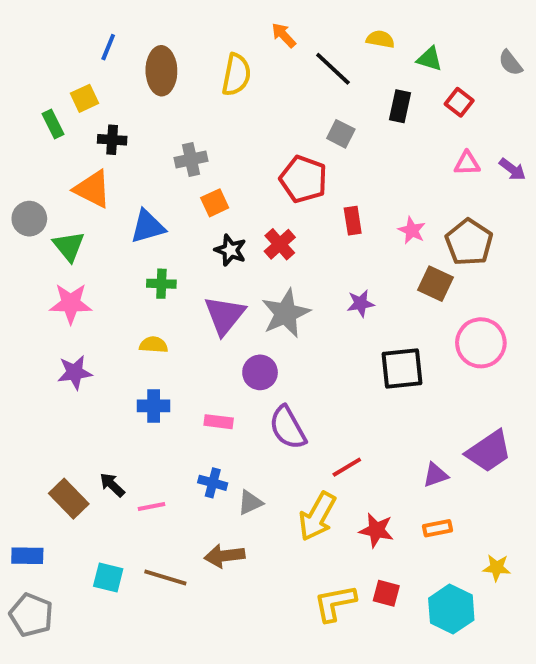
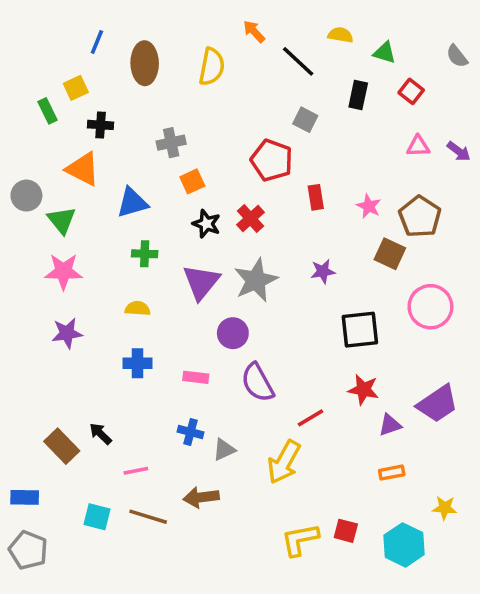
pink line: (152, 507) -> (136, 471), moved
red star: (376, 530) -> (363, 390), moved

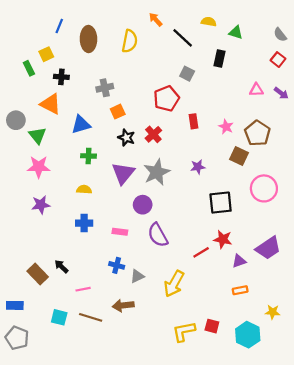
red square: (411, 91) -> (278, 60), moved
red pentagon: (272, 160) -> (166, 99), turned 30
red line: (310, 418) -> (201, 252), moved

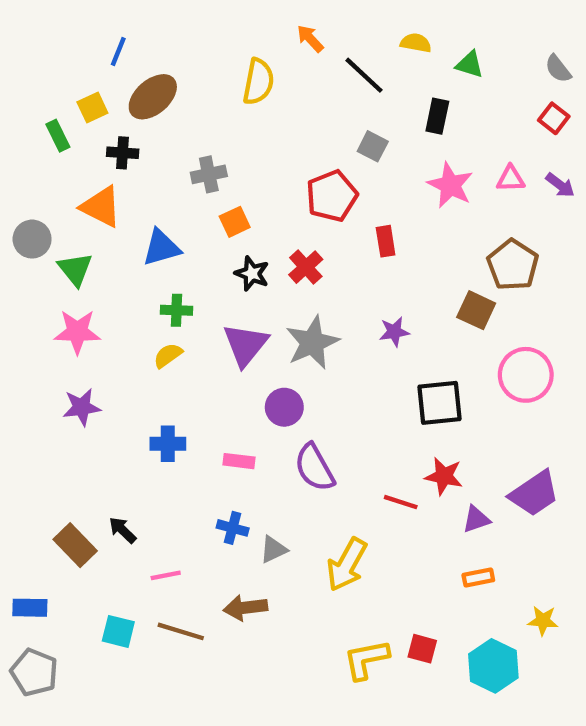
brown ellipse: (88, 39) -> (153, 97), moved, turned 50
pink star: (226, 127) -> (450, 185), moved, size x1.5
yellow semicircle: (84, 190) -> (168, 355), moved, turned -40
red line: (201, 252) -> (401, 502), turned 49

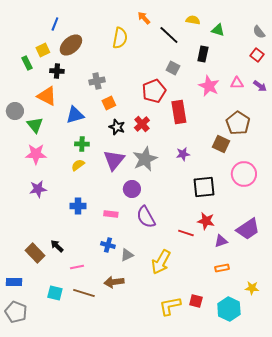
red rectangle: (386, 241) -> (179, 112), size x1.6

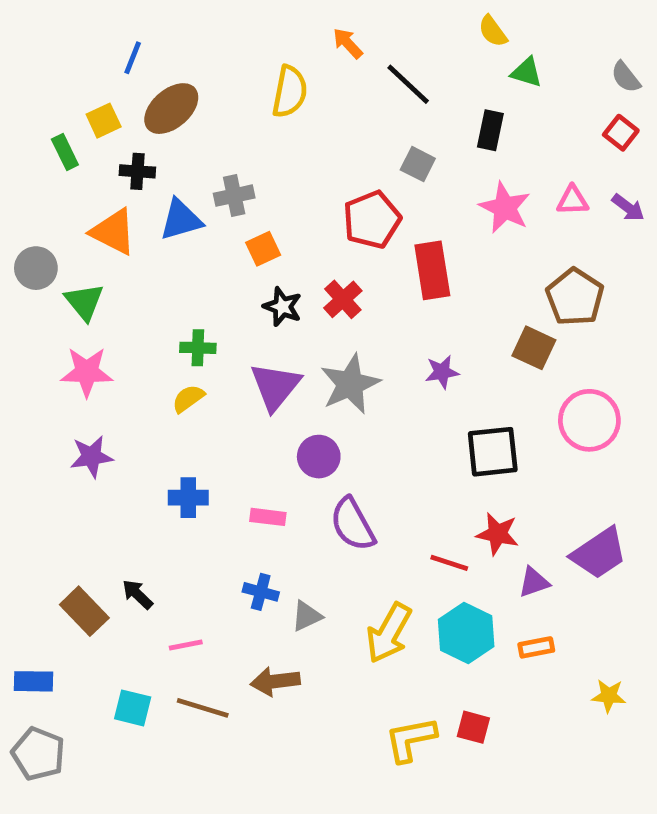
yellow semicircle: (193, 20) -> (493, 31), moved, turned -136
blue triangle: (75, 115) -> (181, 220), moved
cyan hexagon: (229, 309) -> (466, 633), moved

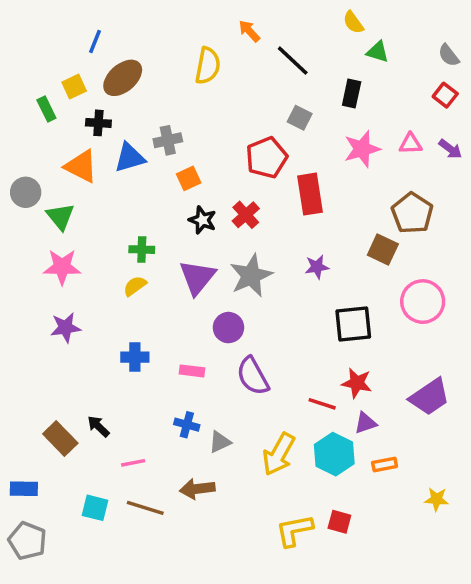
pink star: (505, 208) -> (362, 149), turned 30
purple triangle: (534, 582) -> (365, 423), moved

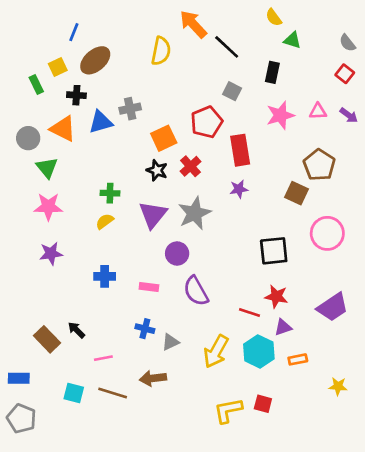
orange arrow: (249, 31) -> (193, 24), size x1.6
orange square: (189, 178) -> (164, 138), moved, size x1.4
gray circle: (26, 192) -> (28, 138), moved
purple star: (317, 267) -> (239, 189), moved

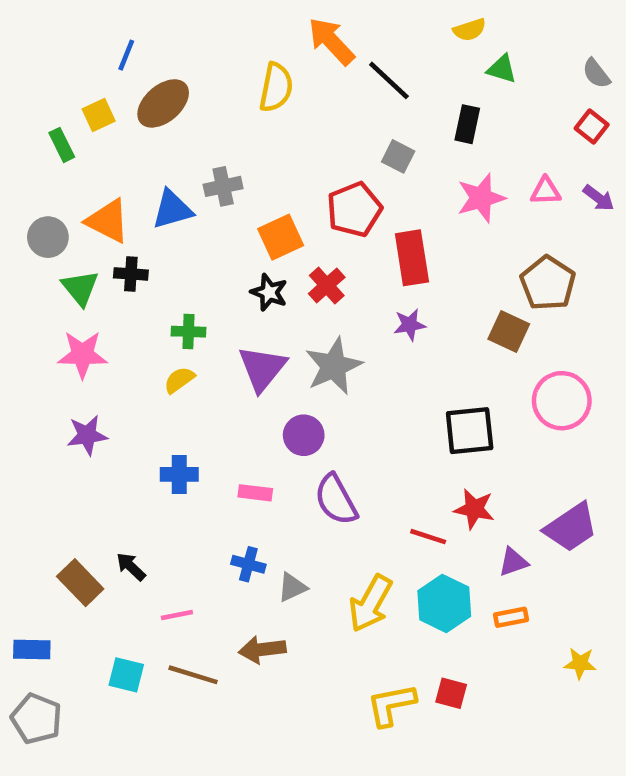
yellow semicircle: (274, 17) -> (470, 30), turned -72
black cross: (76, 95) -> (131, 274), moved
purple triangle: (283, 327) -> (513, 562), moved

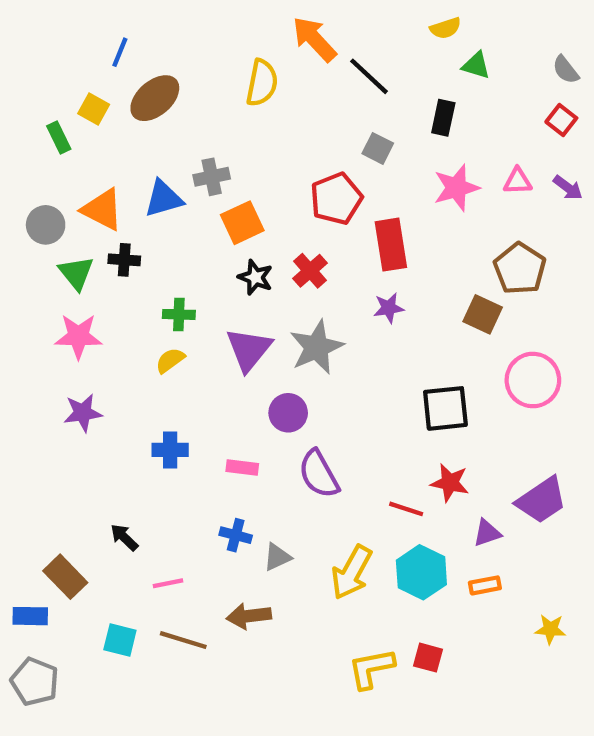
yellow square: (99, 115) -> (94, 109), turned -36
orange square: (281, 237) -> (242, 223), moved
brown rectangle: (80, 583) -> (65, 577), moved

